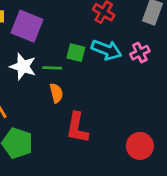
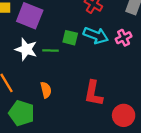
orange semicircle: (56, 93) -> (46, 90), moved
red L-shape: (77, 128) -> (93, 93), moved

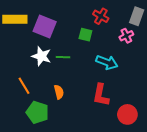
cyan arrow: (96, 35) -> (107, 62), moved
green square: (70, 38) -> (85, 35), moved
pink cross: (124, 38) -> (126, 36), moved

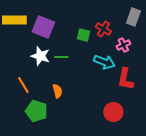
red cross: (101, 16) -> (103, 29), moved
pink cross: (126, 36) -> (123, 45), moved
red L-shape: (101, 95) -> (125, 79), moved
red circle: (127, 114) -> (113, 112), moved

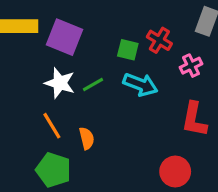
green line: (61, 57) -> (93, 85), turned -32
cyan arrow: (104, 62) -> (140, 85), moved
orange line: (23, 85) -> (52, 126), moved

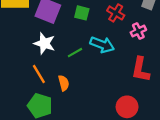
green square: (128, 50) -> (82, 13), moved
green line: (93, 85) -> (75, 53), moved

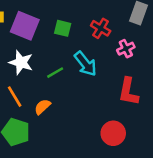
cyan arrow: (102, 45) -> (85, 64), turned 30
orange semicircle: (64, 83) -> (42, 107), turned -119

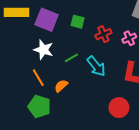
red cross: (101, 28) -> (103, 34), moved, turned 35
cyan arrow: (85, 64) -> (96, 66), moved

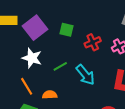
purple square: (47, 20) -> (35, 28), turned 30
orange semicircle: (61, 86) -> (50, 95), turned 40

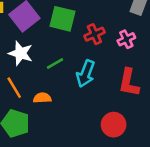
green square: (66, 30) -> (63, 19), size x1.5
cyan arrow: (85, 75) -> (86, 74), turned 60

